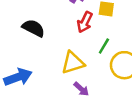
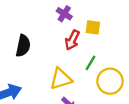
black semicircle: (33, 28) -> (23, 46), turned 75

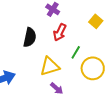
yellow square: (93, 27) -> (96, 21), moved, turned 32
black semicircle: (23, 46) -> (30, 37), moved

